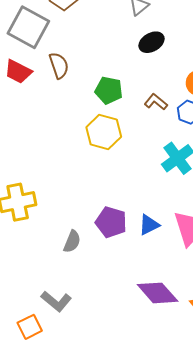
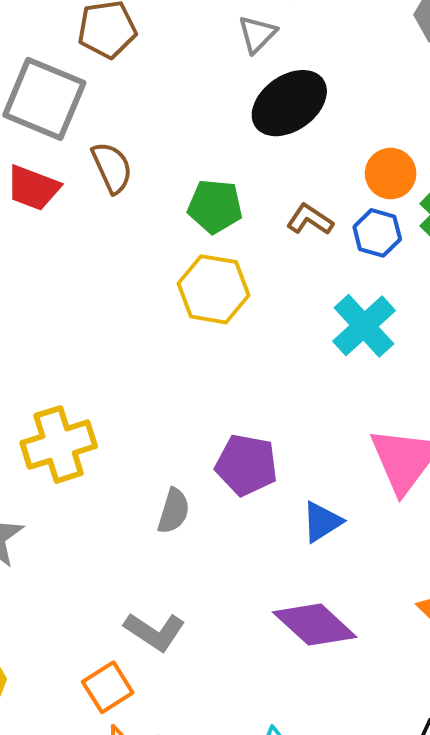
black ellipse: (152, 42) -> (289, 103), size x1.5
blue triangle: (149, 225) -> (322, 522), moved
purple diamond: (158, 293) -> (315, 625), moved

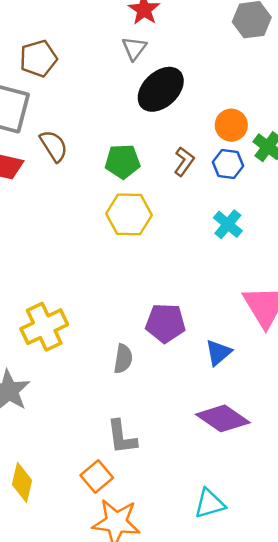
brown L-shape: (310, 220) -> (184, 161), turned 100
cyan cross: (364, 326) -> (228, 224), size x0.7
gray L-shape: (155, 632) -> (122, 437), turned 57

